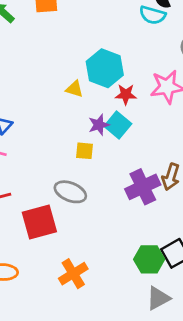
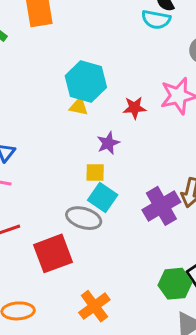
cyan hexagon: (105, 68) -> (86, 82), moved
cyan square: (118, 125) -> (103, 197), moved

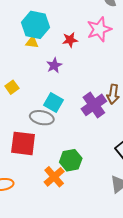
yellow square: (95, 173) -> (12, 87), moved, turned -32
red square: (53, 253) -> (23, 143), turned 32
green hexagon: (175, 284) -> (71, 160), moved

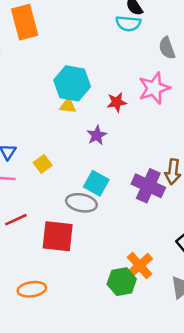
purple cross: (94, 105) -> (148, 186), turned -30
green hexagon: (71, 160) -> (122, 282), moved
orange cross: (54, 177) -> (139, 266), moved

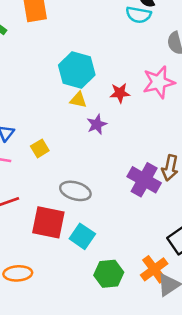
yellow triangle: (68, 106) -> (78, 100), moved
cyan square: (96, 183) -> (82, 236), moved
orange cross: (139, 266) -> (154, 269), moved

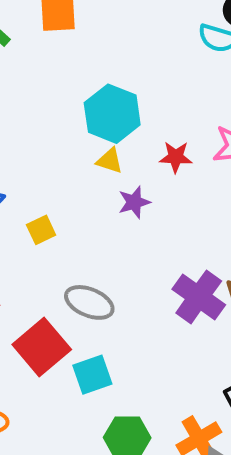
red square: (48, 222) -> (42, 347), turned 32
cyan square: (82, 236) -> (92, 375), turned 30

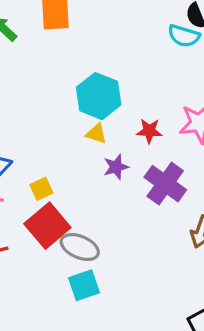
purple cross: (199, 297) -> (165, 184), moved
red square: (42, 347) -> (47, 226), moved
cyan square: (92, 375) -> (84, 285), moved

